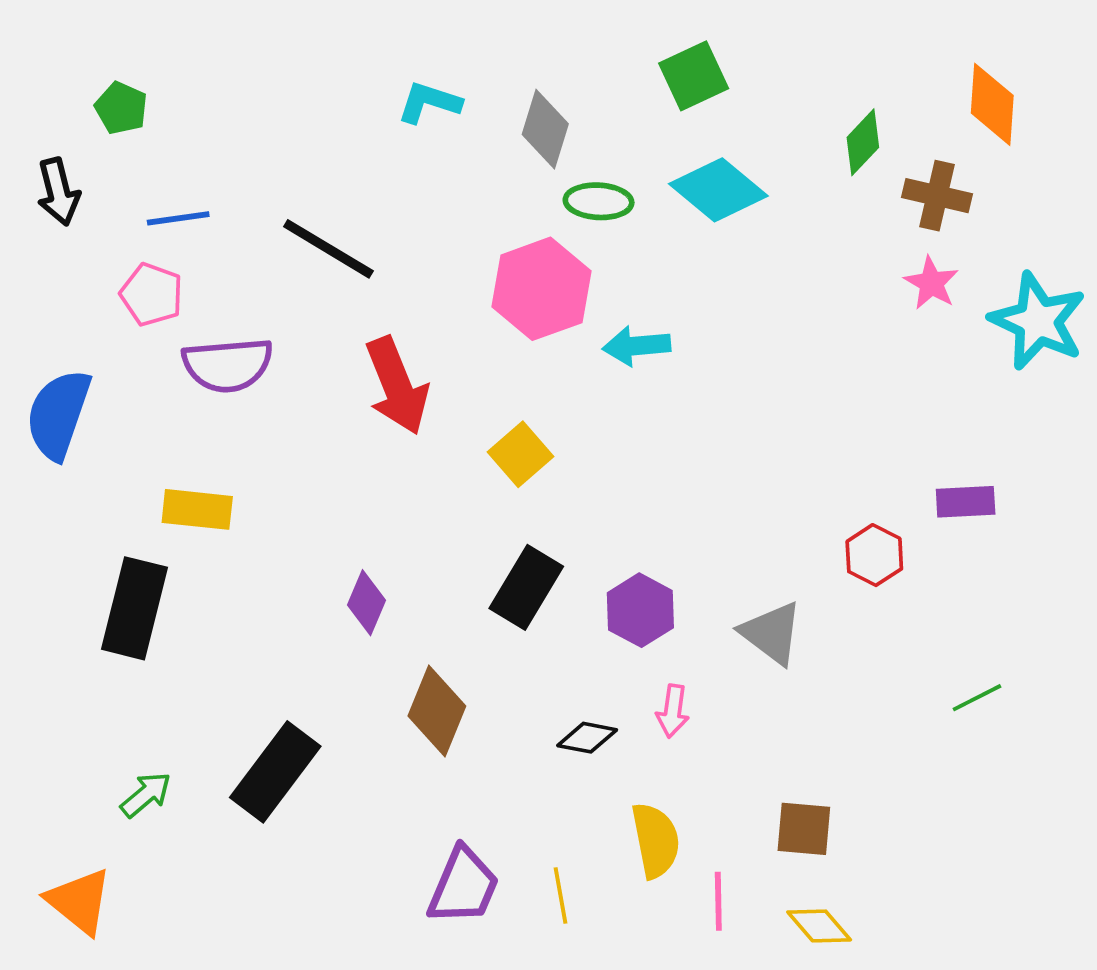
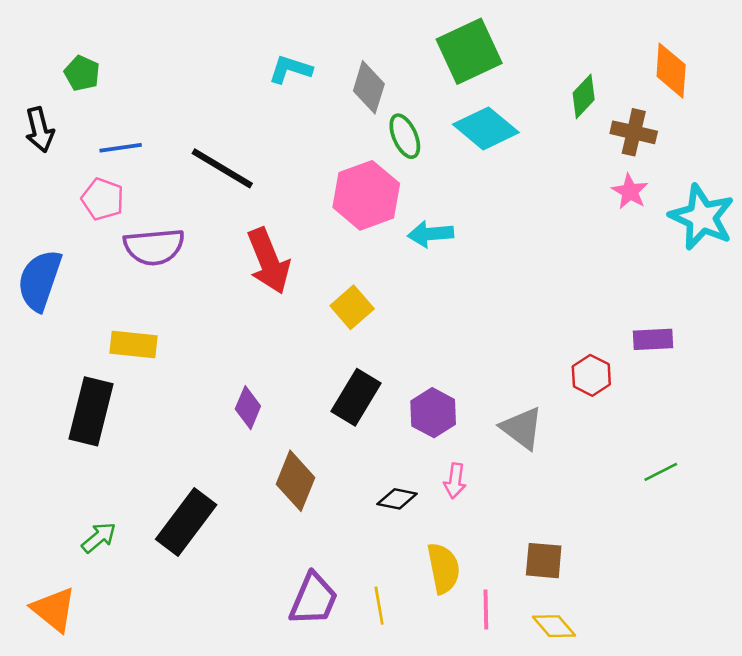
green square: (694, 76) -> (469, 51), size x1.4
green ellipse: (599, 201) -> (405, 136), turned 63

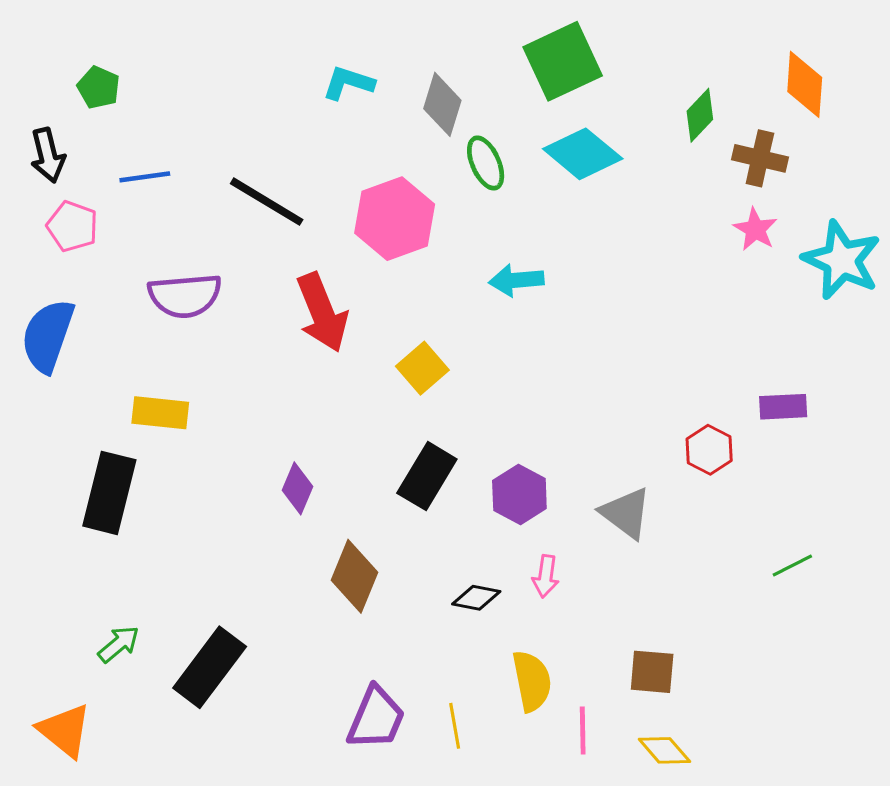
pink hexagon: (366, 195) -> (395, 219), moved
pink pentagon: (103, 199) -> (72, 226), moved
black rectangle: (186, 522) -> (210, 667), moved

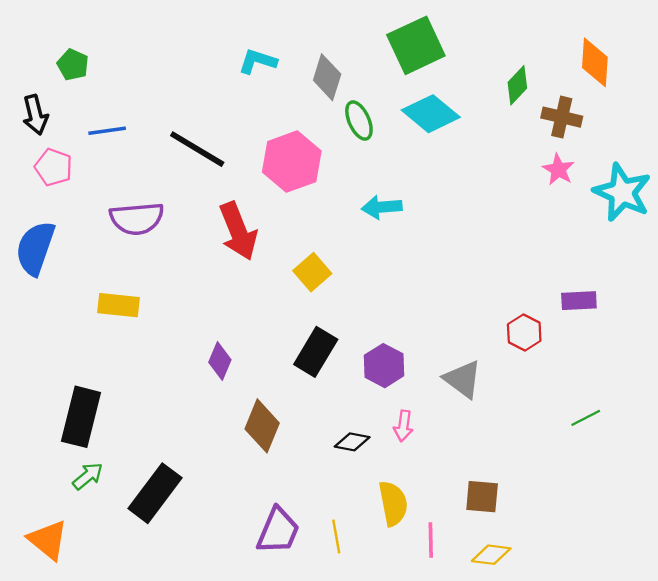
black rectangle: (109, 493) -> (81, 417), moved
yellow diamond: (664, 750) -> (491, 555), turned -42

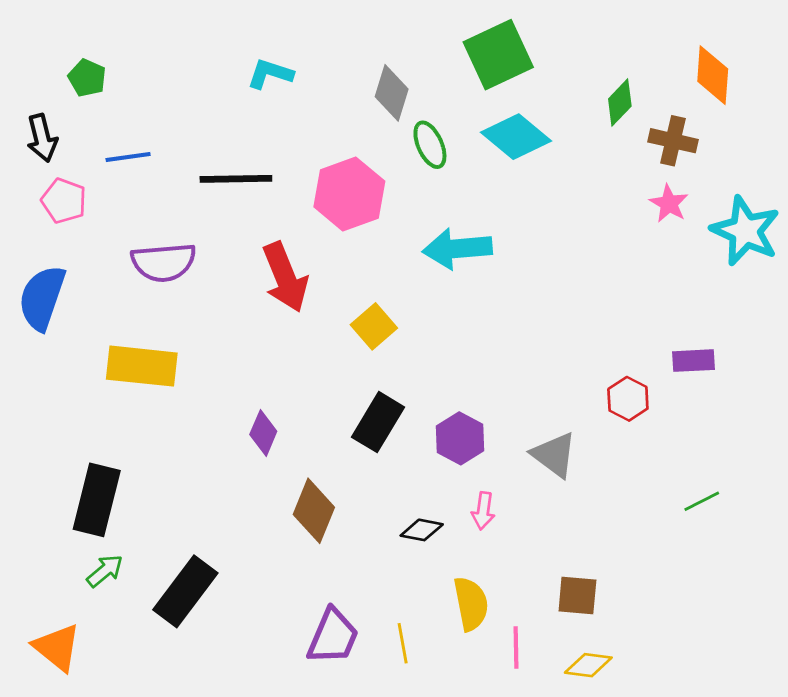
cyan L-shape: (258, 61) -> (270, 74), moved
black line: (197, 149) -> (236, 179), turned -32
cyan arrow: (382, 207) -> (457, 249), size x1.4
yellow rectangle: (119, 305) -> (142, 366), size x1.4

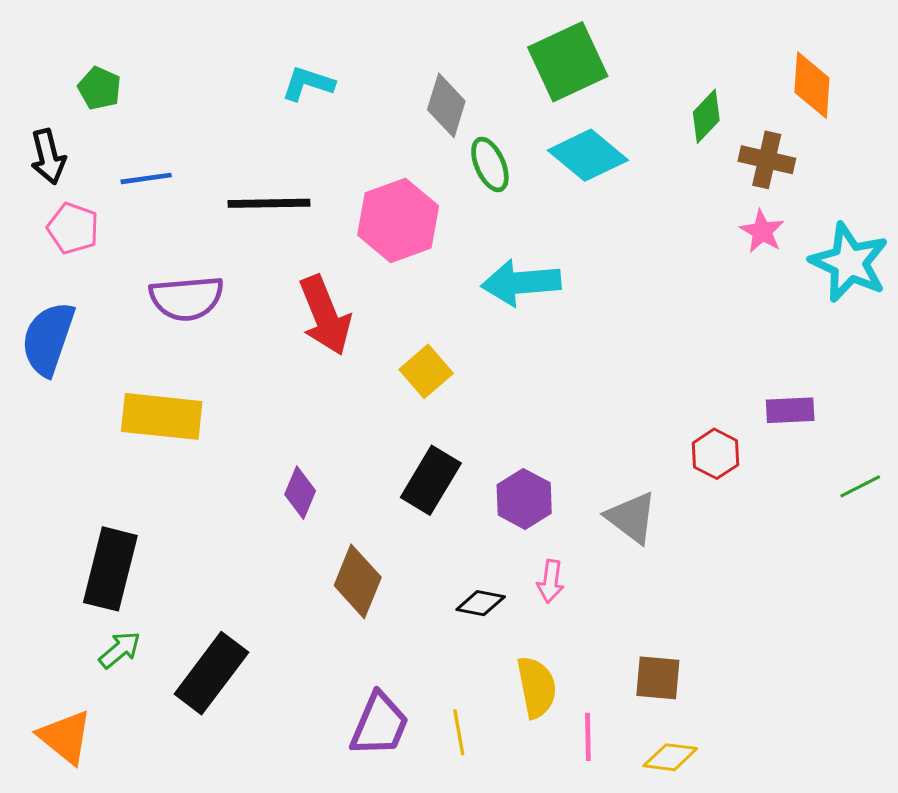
green line: (702, 501) -> (860, 486), moved

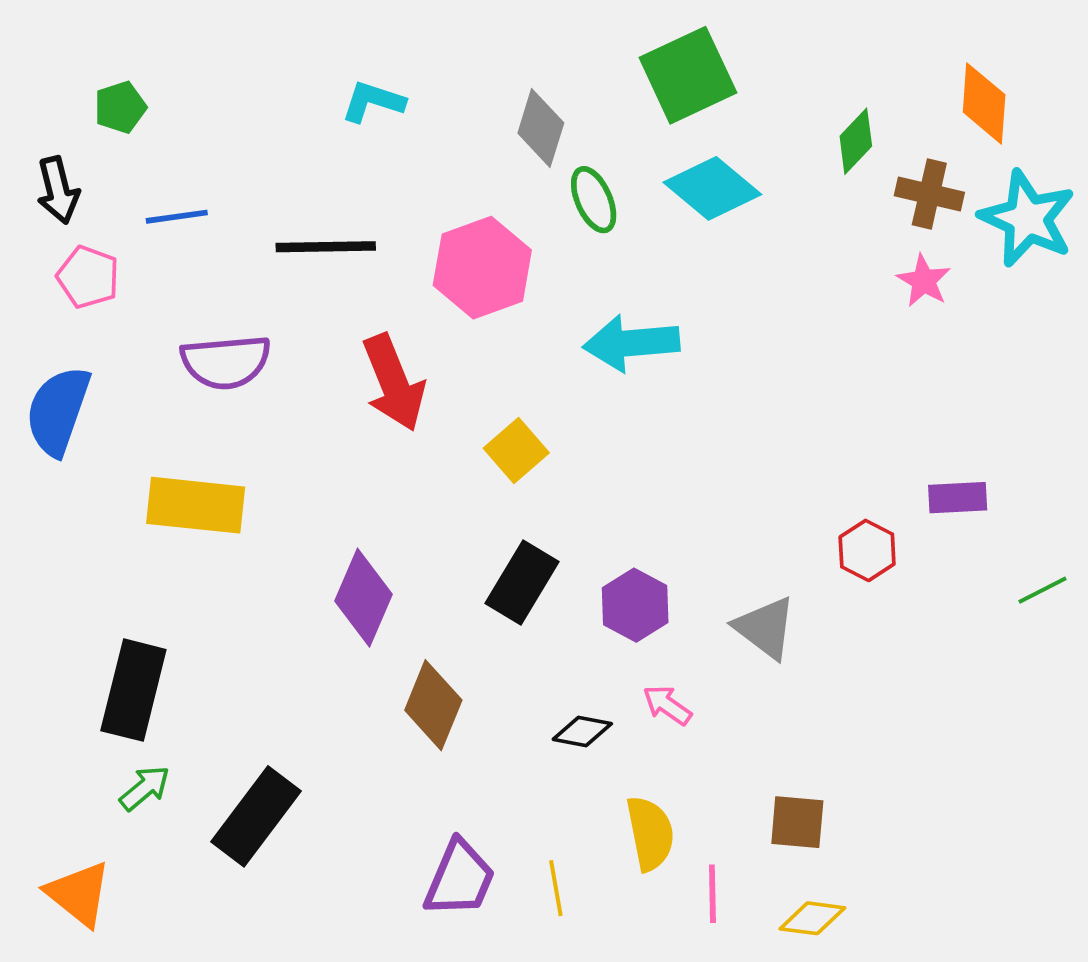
green pentagon: (99, 88) -> (120, 107), turned 30
cyan star: (849, 262) -> (1027, 219), moved
purple diamond: (300, 493) -> (364, 598), size x1.5
pink arrow: (551, 581) -> (667, 705), turned 117

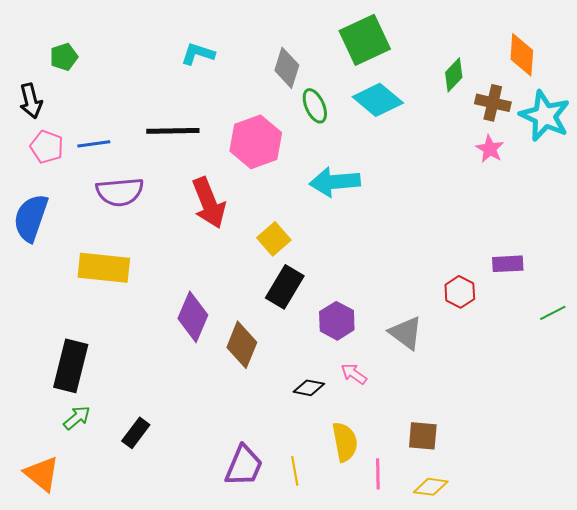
blue line: (177, 217) -> (94, 144), moved
black rectangle: (522, 583) -> (285, 287), moved
brown diamond: (433, 705) -> (242, 345), moved
black rectangle: (256, 816) -> (136, 433), size x0.6

